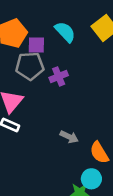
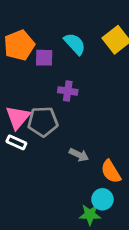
gray pentagon: (30, 66) -> (43, 122), moved
purple cross: (59, 76) -> (68, 91), turned 30

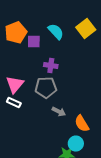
gray pentagon: (43, 122) -> (46, 88), moved

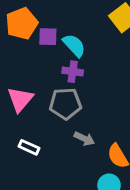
cyan semicircle: (56, 32) -> (74, 45), moved
white rectangle: (14, 103) -> (29, 147), moved

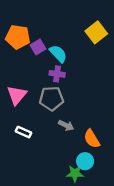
orange pentagon: (22, 24) -> (18, 37), turned 30
purple square: (48, 37) -> (38, 47), turned -32

